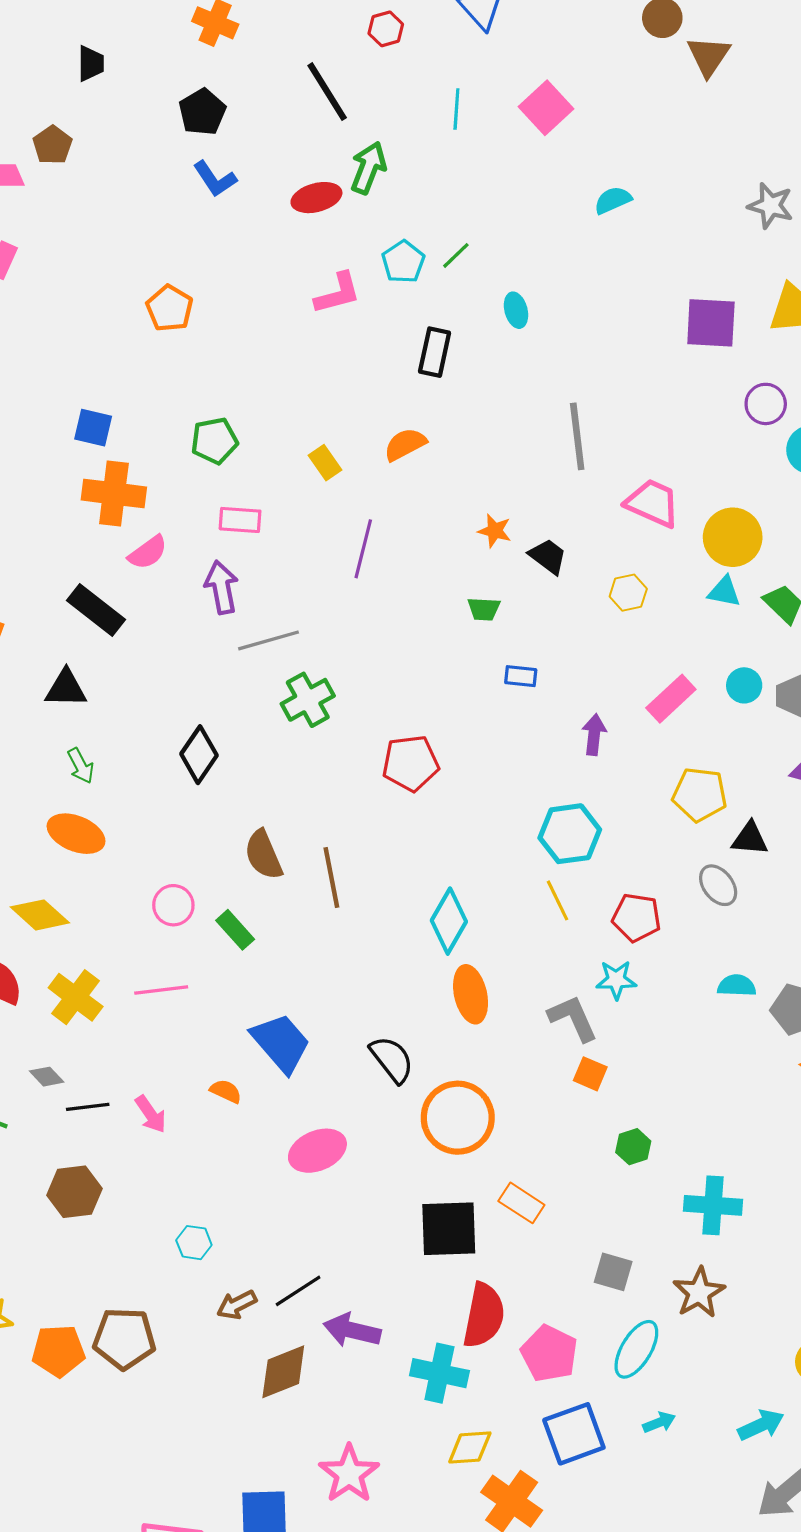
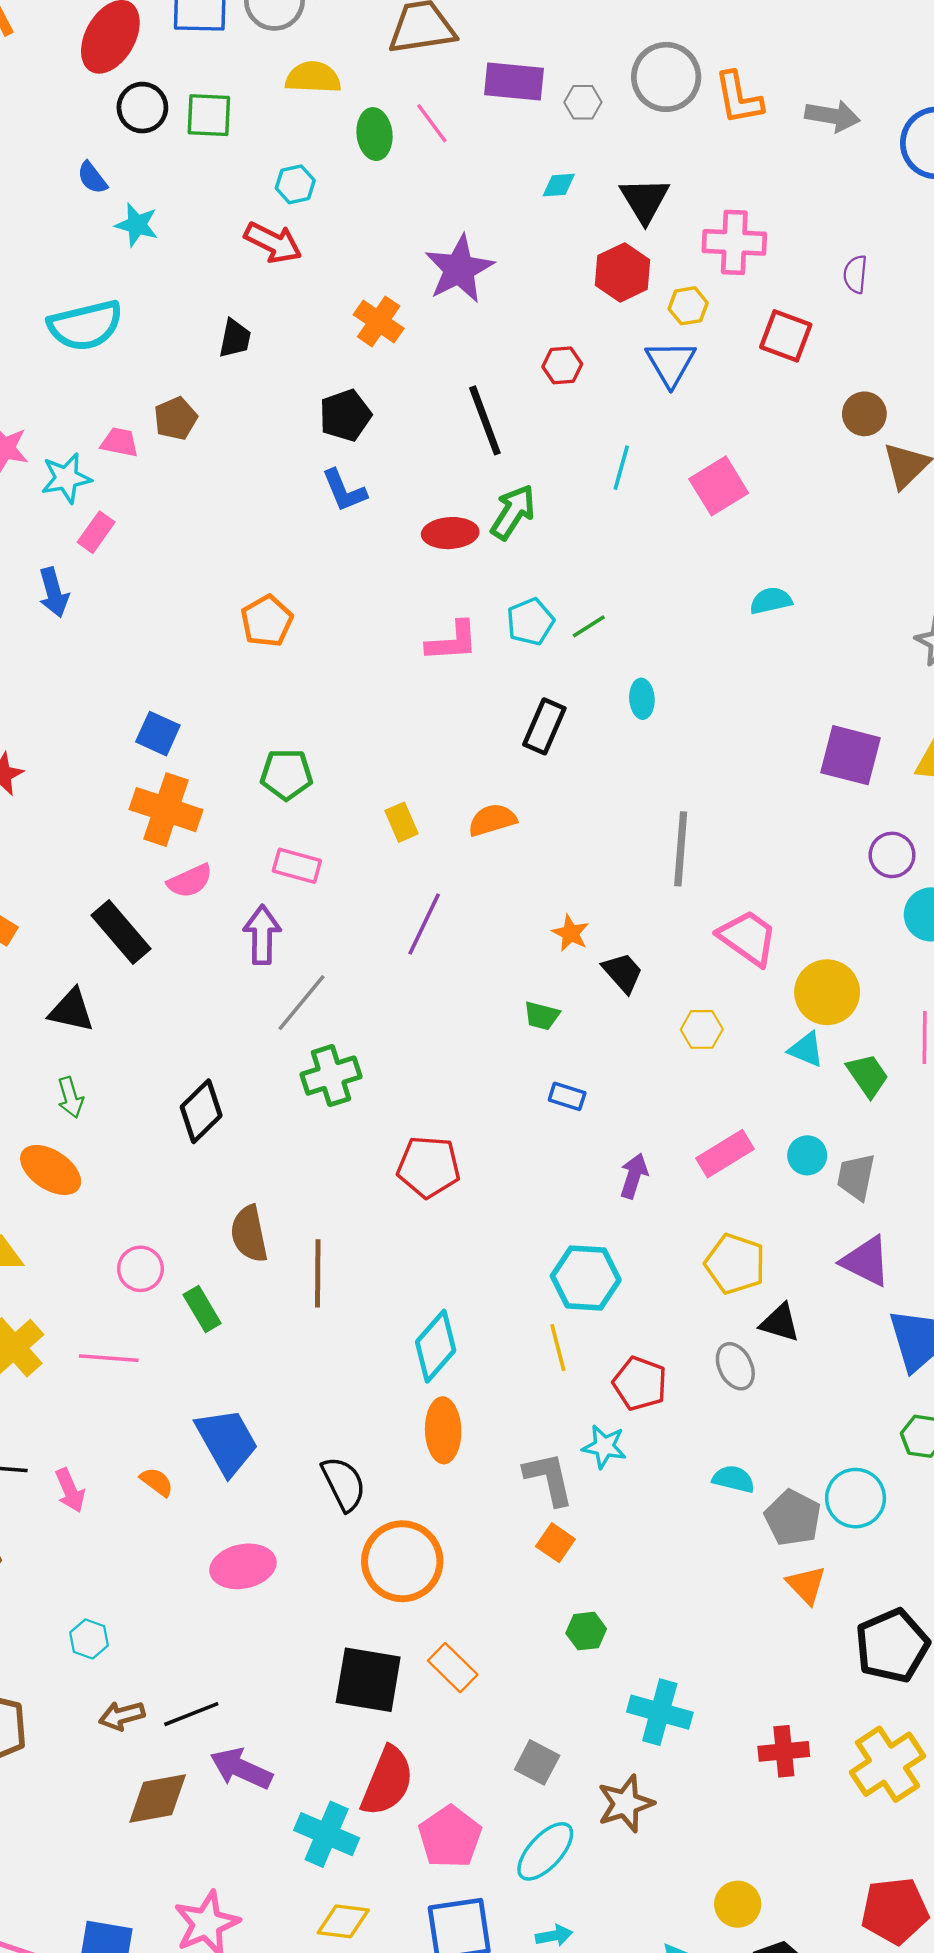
gray line: (269, 640) -> (301, 1003), turned -46

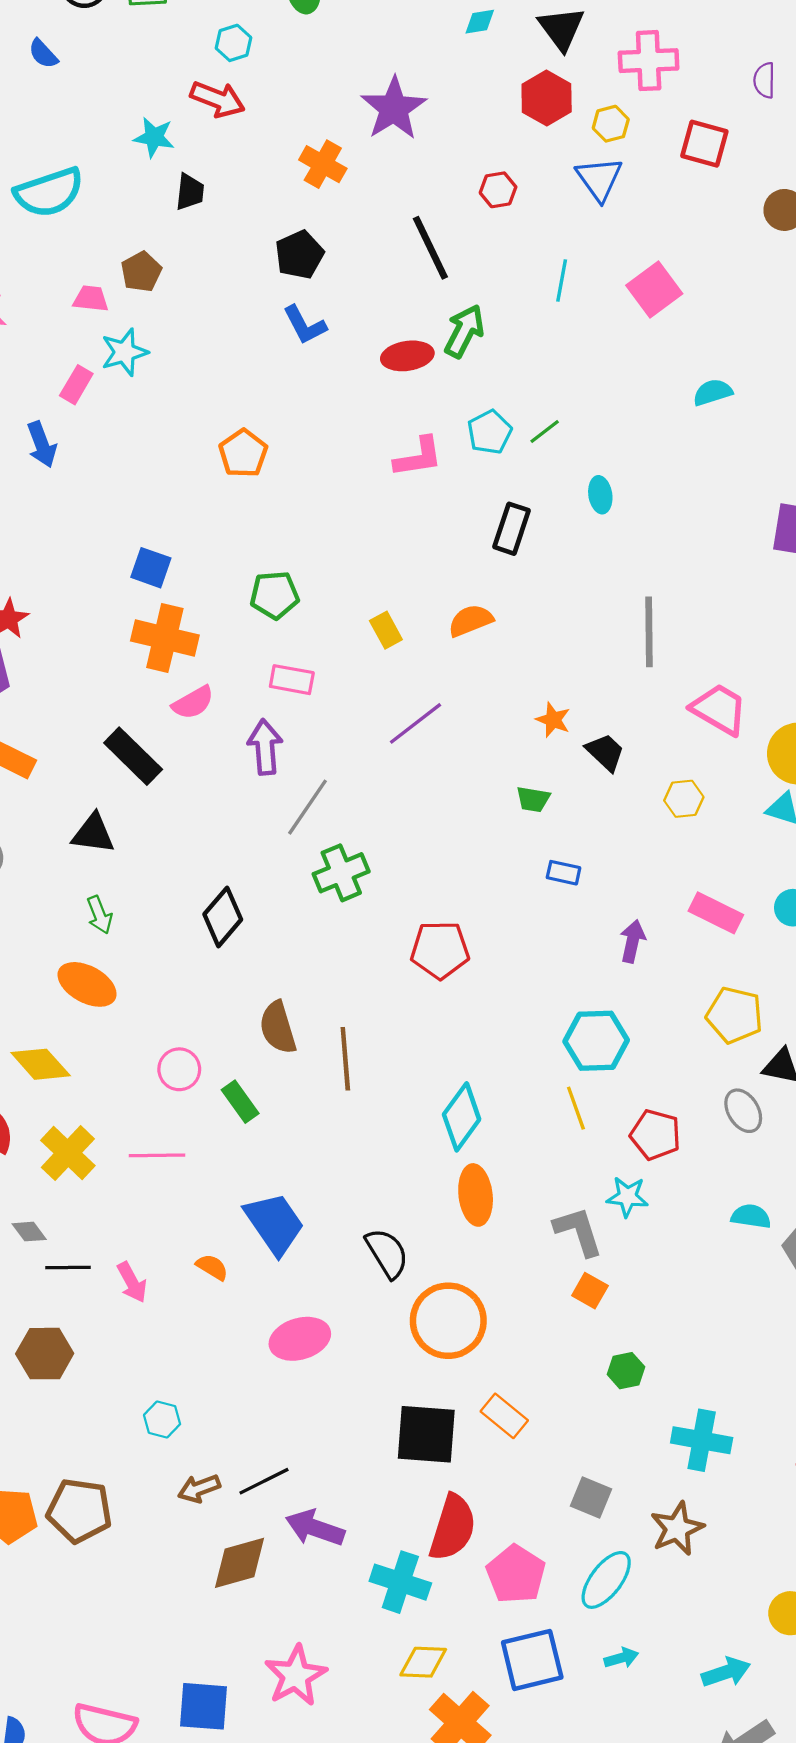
cyan star: (137, 225) -> (154, 137), moved
cyan star: (66, 478) -> (124, 352), moved
purple line: (424, 924) -> (416, 723), turned 32
pink rectangle: (725, 1154) -> (716, 913), turned 63

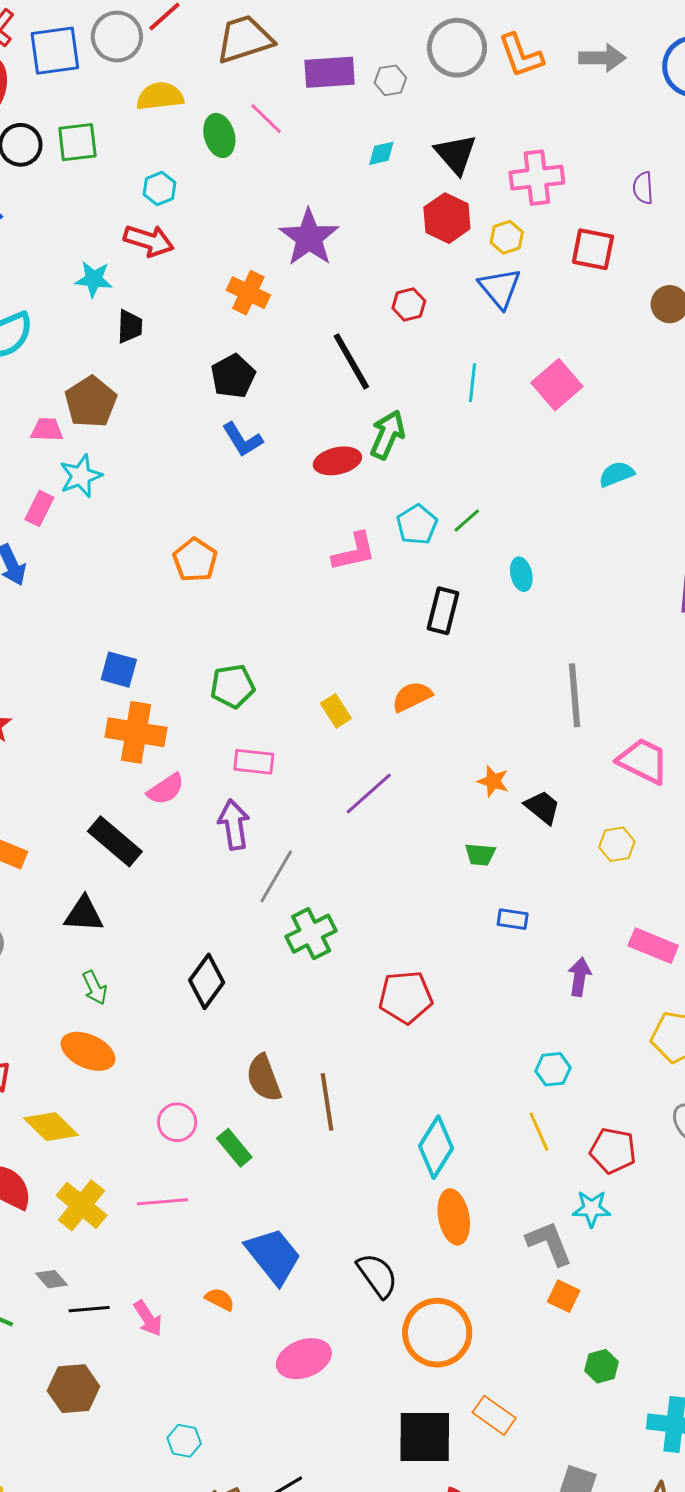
brown pentagon: (141, 272) -> (91, 402), size x1.4
cyan hexagon: (596, 1041) -> (553, 1069), size x0.6

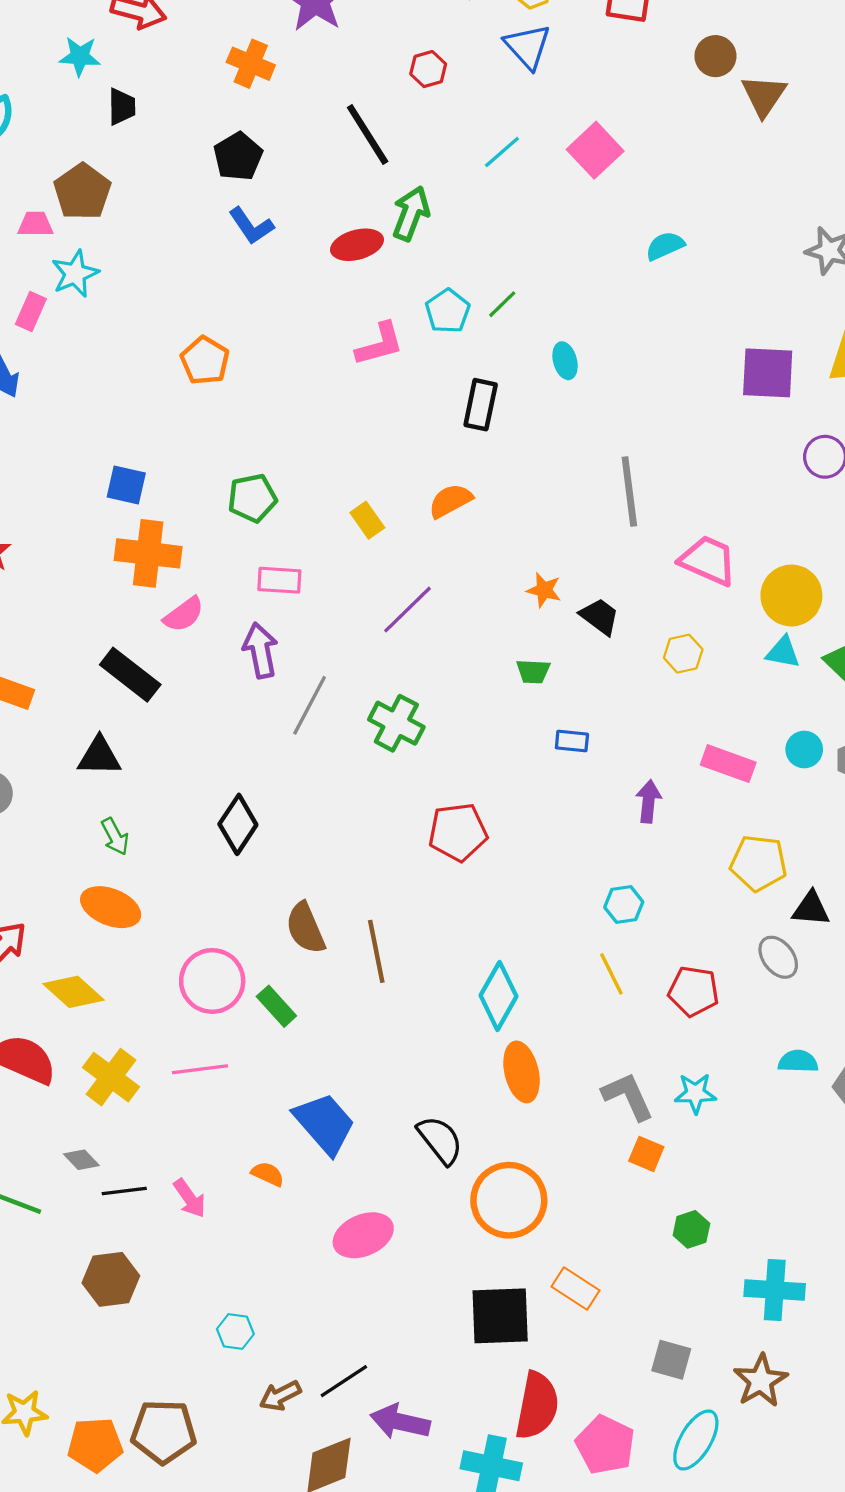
cyan line: (472, 383) -> (502, 152), turned 45
green cross: (311, 934) -> (396, 723), moved, turned -33
pink circle: (177, 1122) -> (212, 981), size x1.5
cyan star: (592, 1209) -> (695, 1093), moved

